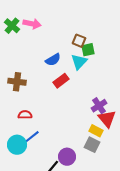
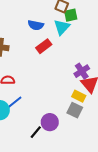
blue semicircle: (53, 60) -> (36, 25), turned 42

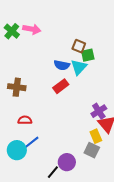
blue semicircle: (36, 25) -> (62, 65), moved
yellow rectangle: (79, 96) -> (96, 136), turned 40

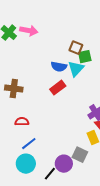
cyan circle: (17, 150) -> (26, 164), moved
gray square: (92, 150) -> (80, 155), moved

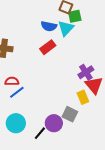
blue line: (29, 144) -> (17, 92), moved

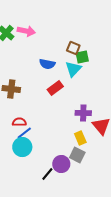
blue semicircle: (49, 26) -> (47, 64), moved
purple cross: (86, 72) -> (83, 113), moved, turned 35
yellow rectangle: (83, 97) -> (80, 138), moved
cyan circle: (16, 123) -> (22, 147), moved

